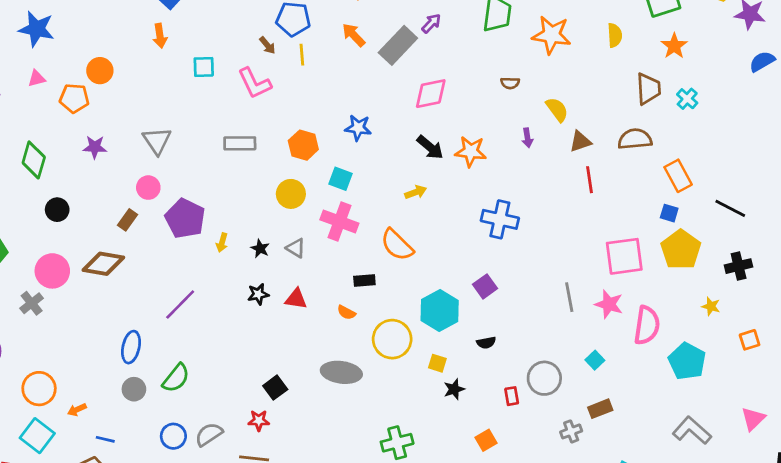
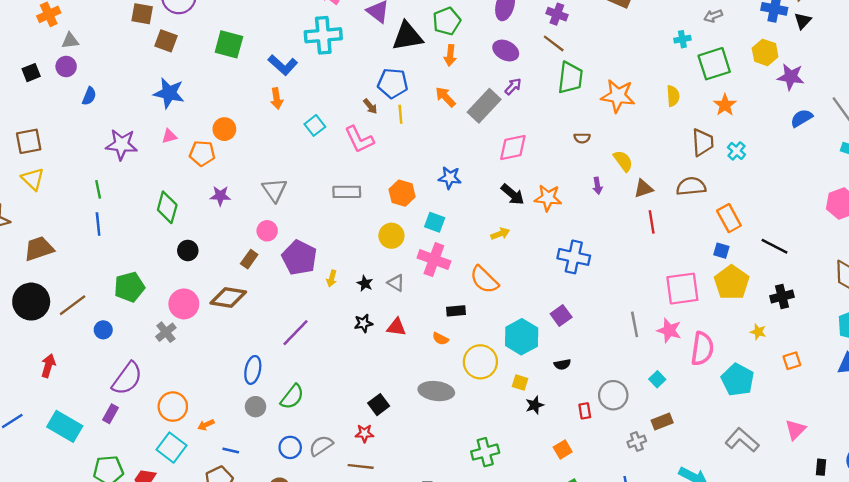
cyan square: (204, 67) -> (315, 125), turned -36

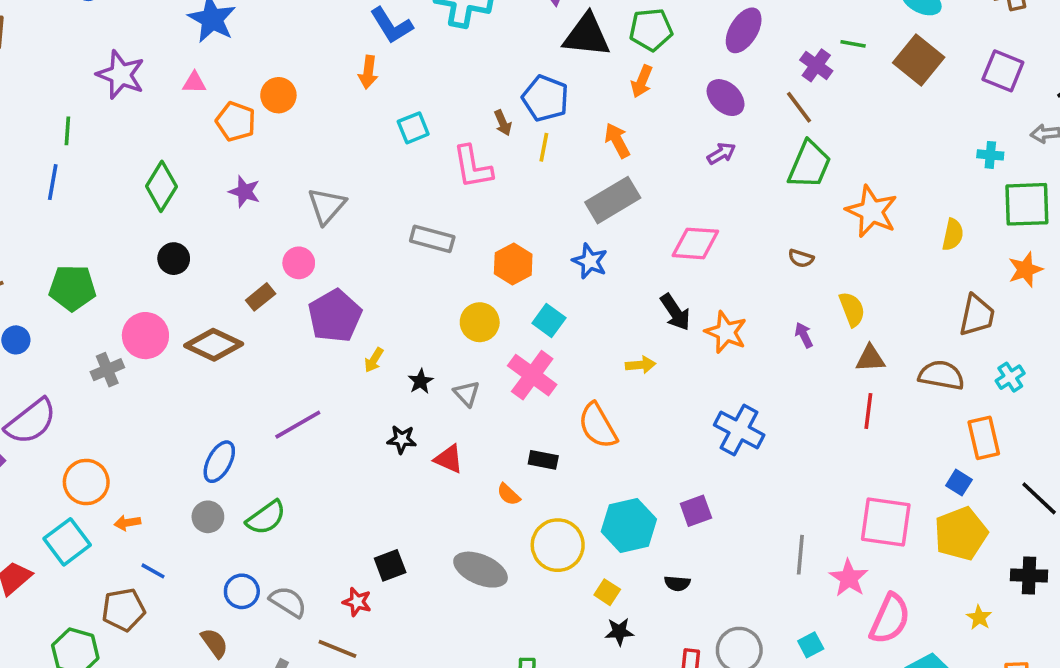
gray rectangle: (484, 106) -> (613, 200), moved
cyan cross: (736, 151) -> (1010, 377), moved
purple arrow: (597, 186) -> (804, 335), turned 147
gray semicircle: (321, 446) -> (288, 602), turned 50

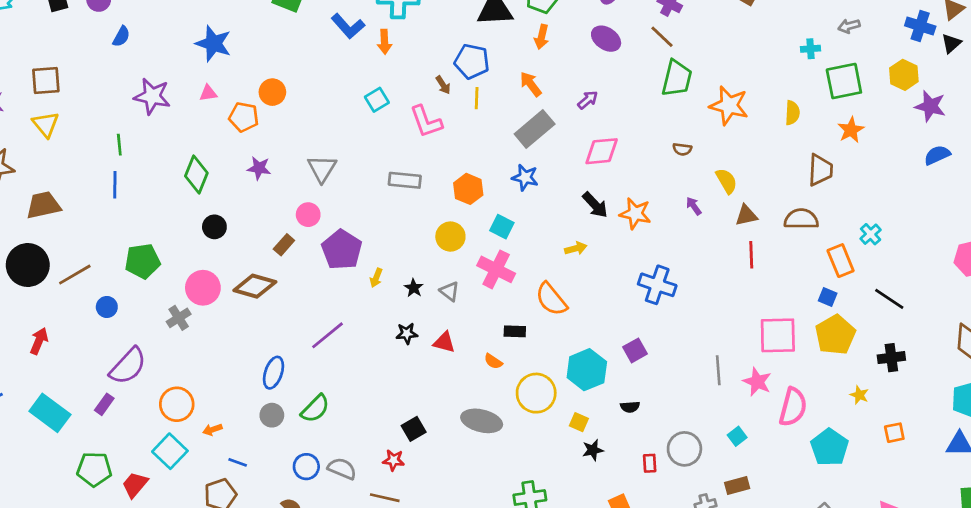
orange arrow: (368, 72) -> (384, 42), moved
purple arrow: (721, 153) -> (588, 100), moved
cyan cross: (1010, 377) -> (871, 234), moved

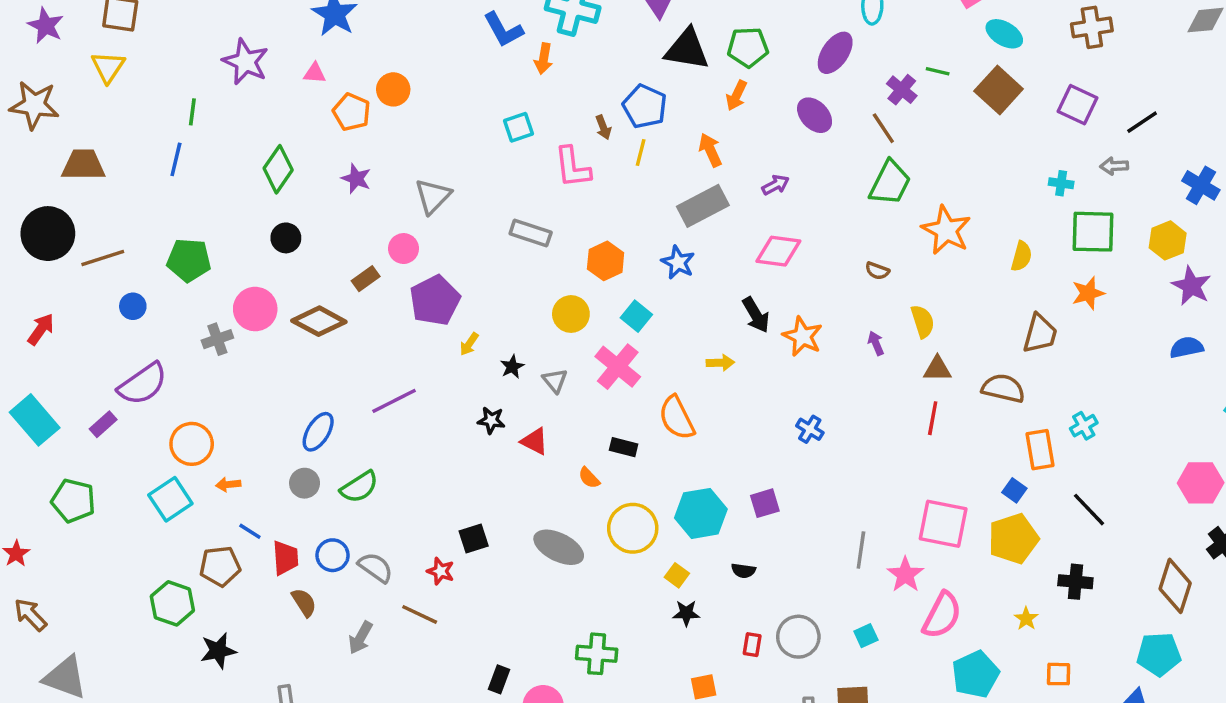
blue cross: (657, 285) -> (810, 429), size x0.6
red trapezoid: (135, 485) -> (285, 558), moved, turned 124

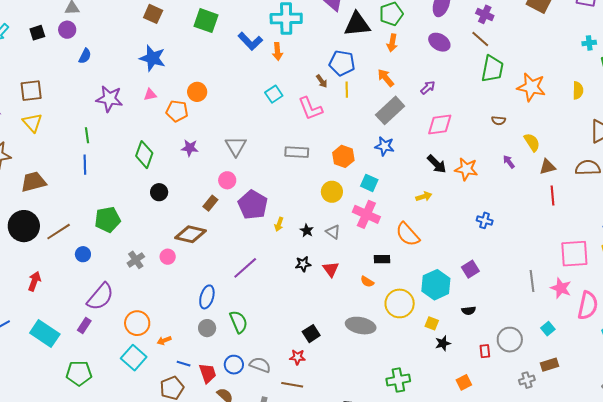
pink circle: (255, 309) -> (168, 257), moved, size x0.6
red triangle: (535, 441) -> (331, 269), turned 42
green semicircle: (359, 487) -> (239, 322), turned -65

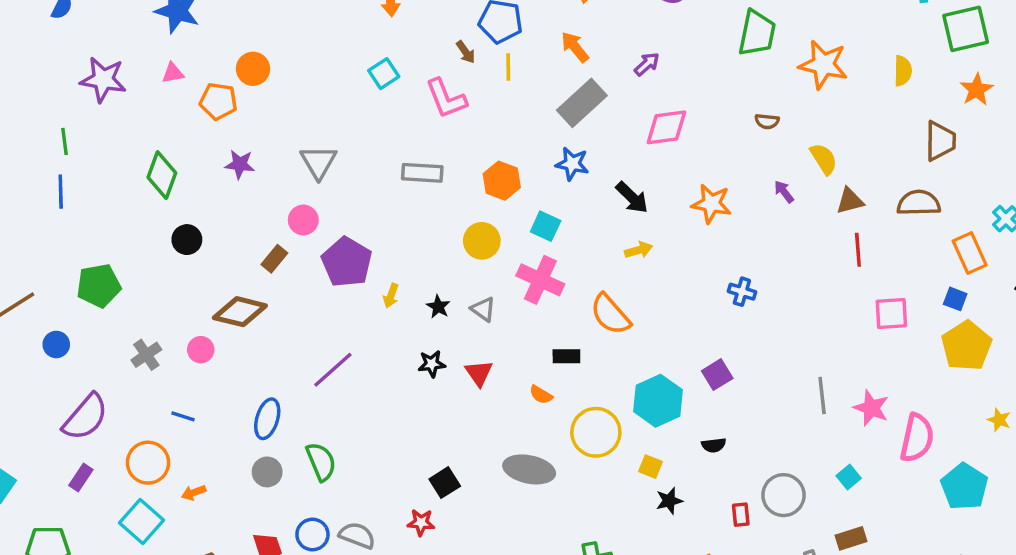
black arrow: (437, 164) -> (632, 198), moved
pink square: (574, 254) -> (891, 314), moved, size x0.7
purple rectangle: (84, 325) -> (81, 478), moved
blue line: (184, 364) -> (183, 416), moved

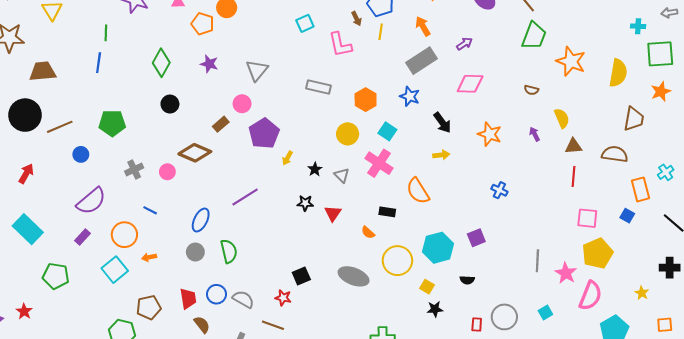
yellow semicircle: (903, 71) -> (618, 73), size x1.5
yellow pentagon: (966, 346) -> (597, 253), moved

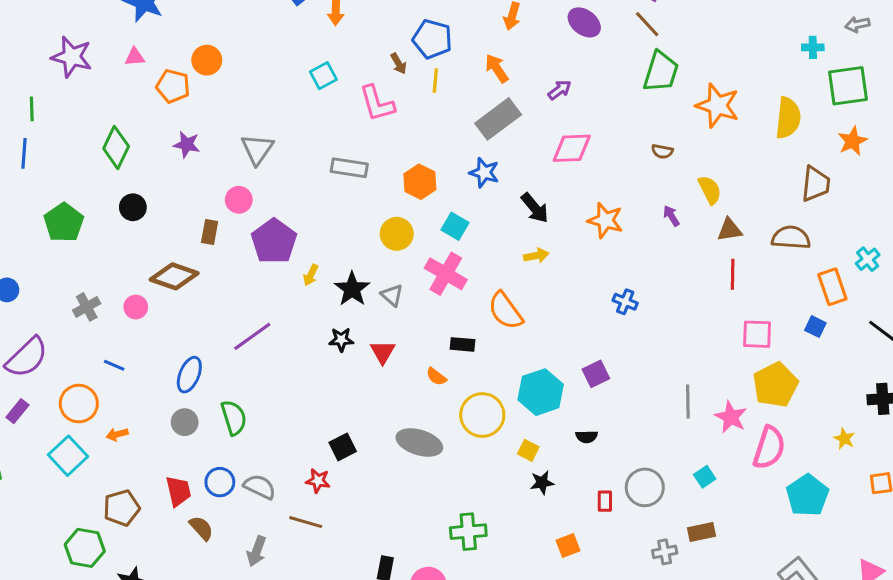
green pentagon: (112, 123) -> (64, 223), moved, turned -30
brown rectangle: (221, 124) -> (210, 232), turned -35
black star: (315, 169) -> (352, 289), size x1.6

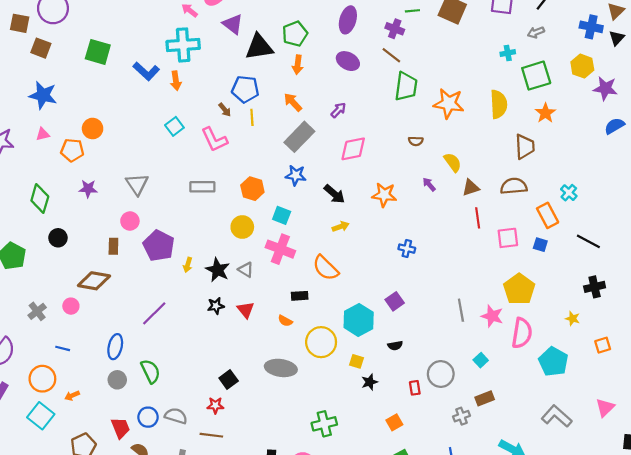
pink square: (757, 334) -> (508, 238), moved

